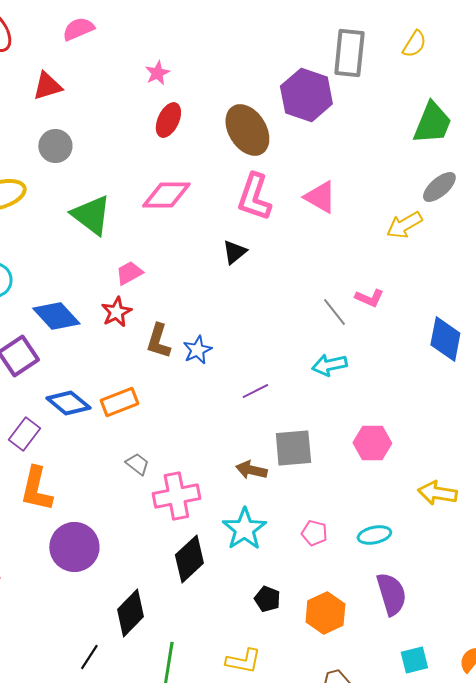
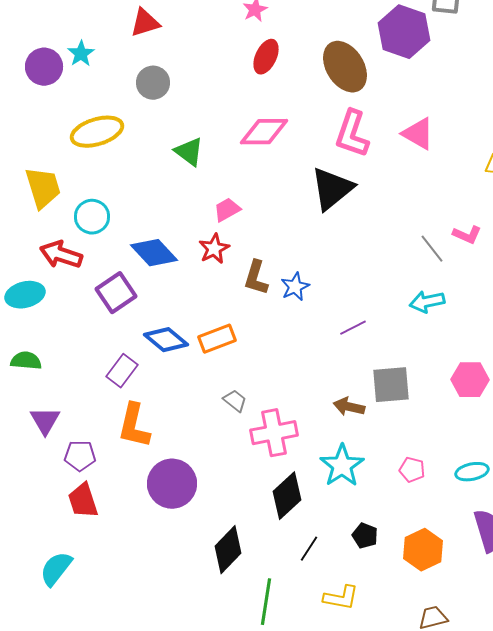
green triangle: (91, 215) -> (189, 152), size x0.7
black triangle: (234, 252) -> (332, 189), size x1.8
black line: (89, 657) -> (309, 549), moved

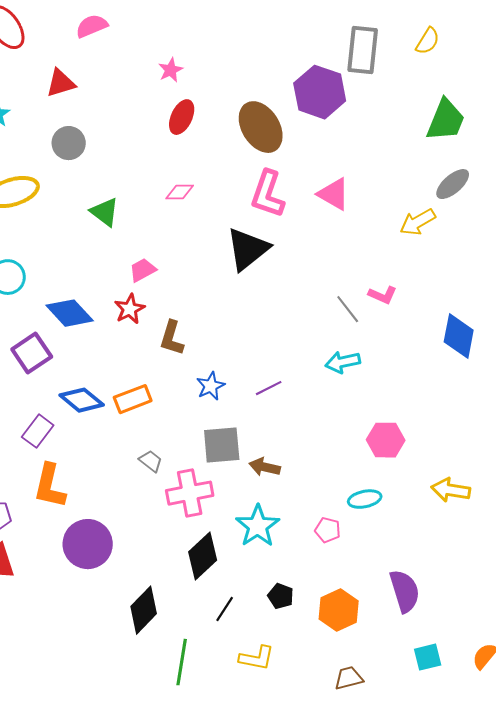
pink diamond: (264, 132) -> (180, 192), size x0.6
blue star: (295, 287) -> (211, 386), moved
gray square: (391, 385) -> (222, 445), moved
cyan ellipse: (472, 472) -> (365, 499), moved

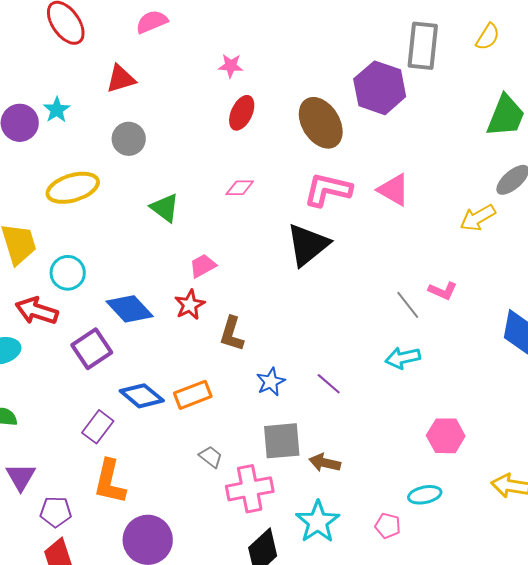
pink star: (171, 70) -> (231, 66), turned 30
pink L-shape: (268, 194) -> (328, 190), turned 84
purple line: (269, 388) -> (329, 384), turned 68

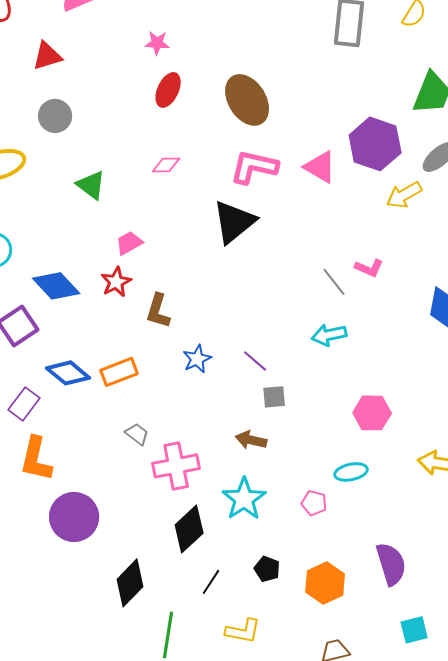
purple hexagon: (380, 88) -> (375, 144), moved
gray square: (282, 441) -> (274, 397), moved, size x0.6

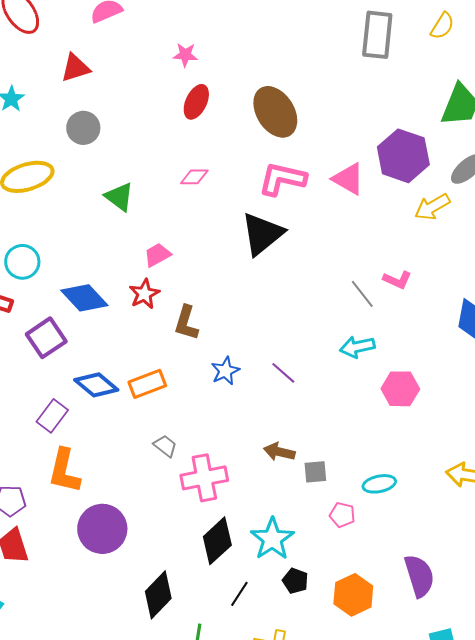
gray square: (274, 397) -> (315, 472), moved
pink hexagon: (372, 413) -> (400, 389), moved
cyan star: (244, 499) -> (272, 539), moved

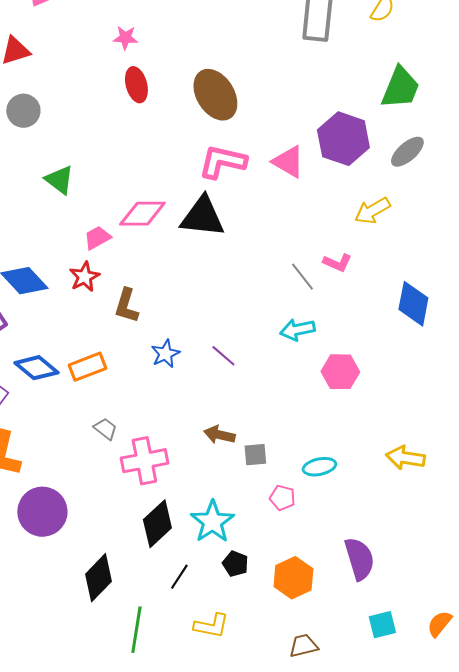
red ellipse: (196, 102) -> (136, 85), turned -40
pink diamond: (194, 177) -> (142, 214), moved, size x1.6
yellow arrow: (432, 207) -> (372, 211), moved
black triangle: (262, 234) -> (202, 217), turned 45

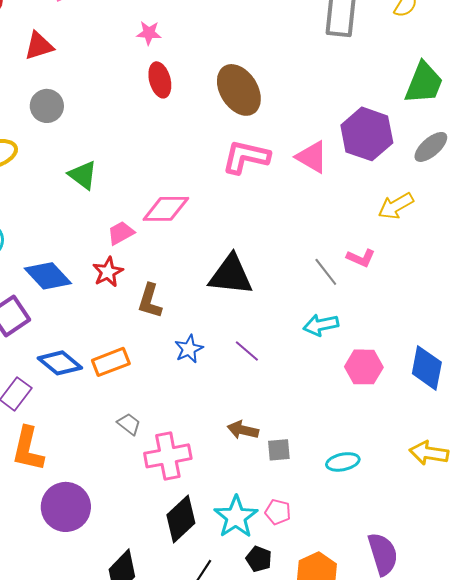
black triangle: (202, 217) -> (231, 275), moved
blue diamond: (413, 304) -> (427, 368), moved
pink pentagon: (282, 498) -> (278, 512), moved

